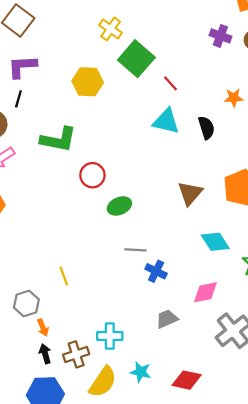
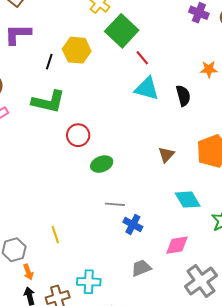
red line: (171, 83) -> (142, 58), moved
black line: (18, 99) -> (49, 62), moved
brown triangle: (190, 193) -> (166, 155), size x0.7
yellow line: (64, 276) -> (55, 235), moved

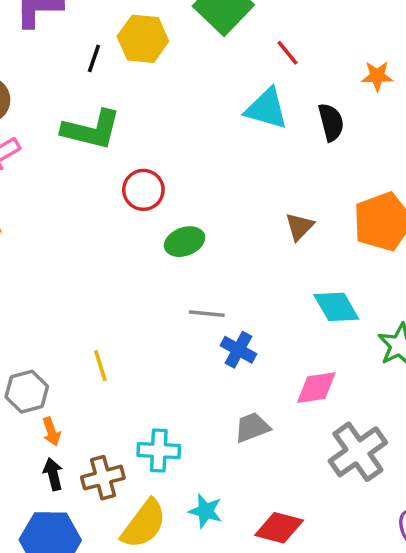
red line: (142, 58) -> (287, 53), moved

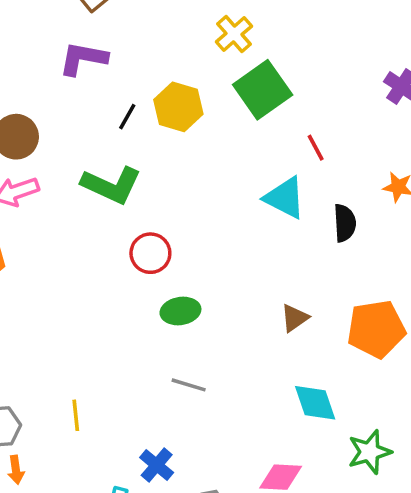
blue cross: (238, 350) -> (157, 465), moved

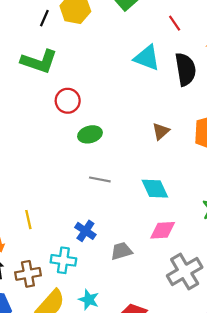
red line: (316, 148) -> (175, 23), moved
black semicircle: (345, 223) -> (185, 69), size x1.4
cyan diamond: (315, 403) -> (155, 189), moved
yellow line: (76, 415) -> (28, 220), moved

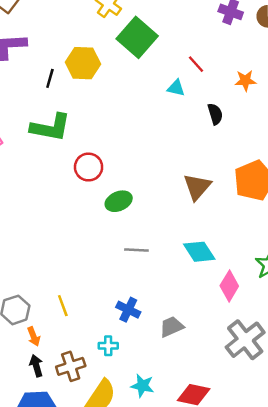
cyan triangle: (147, 58) -> (176, 88), moved, size x0.6
black semicircle: (185, 69) -> (215, 114), size x0.6
brown triangle: (161, 131) -> (197, 187), size x1.4
pink diamond: (163, 230) -> (229, 286), moved, turned -48
cyan cross: (63, 260) -> (108, 346), size x0.7

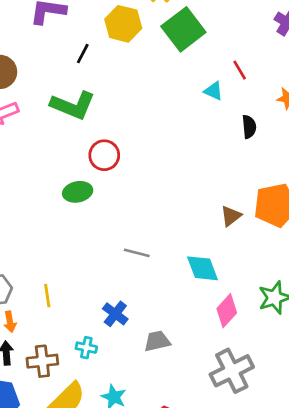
yellow hexagon: (83, 63) -> (123, 24), moved
brown triangle: (197, 187) -> (231, 216), moved, size x0.7
green ellipse: (119, 201) -> (78, 192), moved

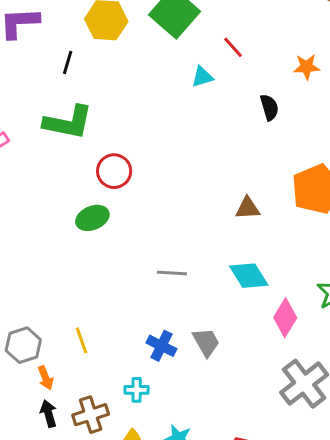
red line: (240, 70) -> (233, 47), moved
cyan triangle: (213, 91) -> (202, 77), moved, turned -30
brown triangle: (231, 216) -> (248, 208), moved, turned 45
gray trapezoid: (157, 341) -> (206, 342), moved, turned 84

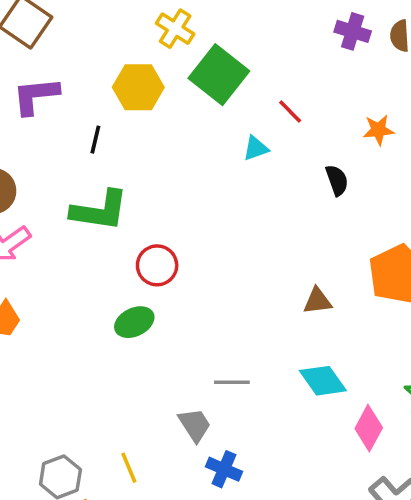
gray trapezoid: (206, 342) -> (195, 425), moved

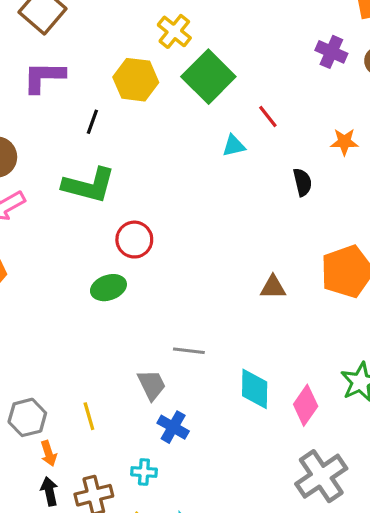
cyan diamond: (323, 381) -> (255, 389), moved, turned 30

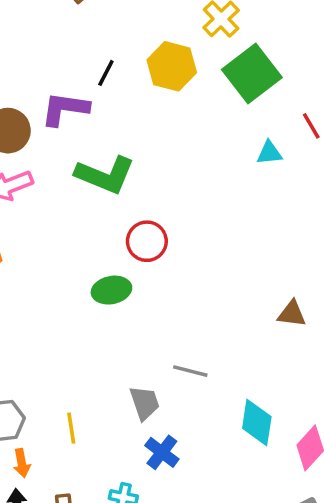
purple L-shape: (44, 77) -> (65, 109), moved
black line: (92, 122) -> (106, 73), moved

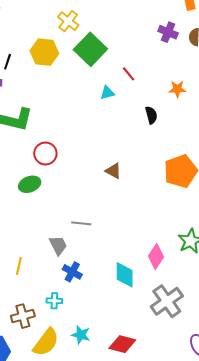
brown triangle: (292, 314) -> (113, 171), moved, turned 30
cyan diamond: (257, 423) -> (125, 275), moved
yellow line: (71, 428) -> (19, 266), turned 30

